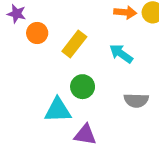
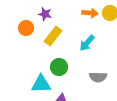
purple star: (17, 14) -> (45, 14), moved
cyan arrow: (121, 54) -> (87, 43), turned -84

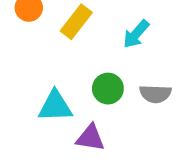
green circle: (59, 67) -> (108, 89), moved

